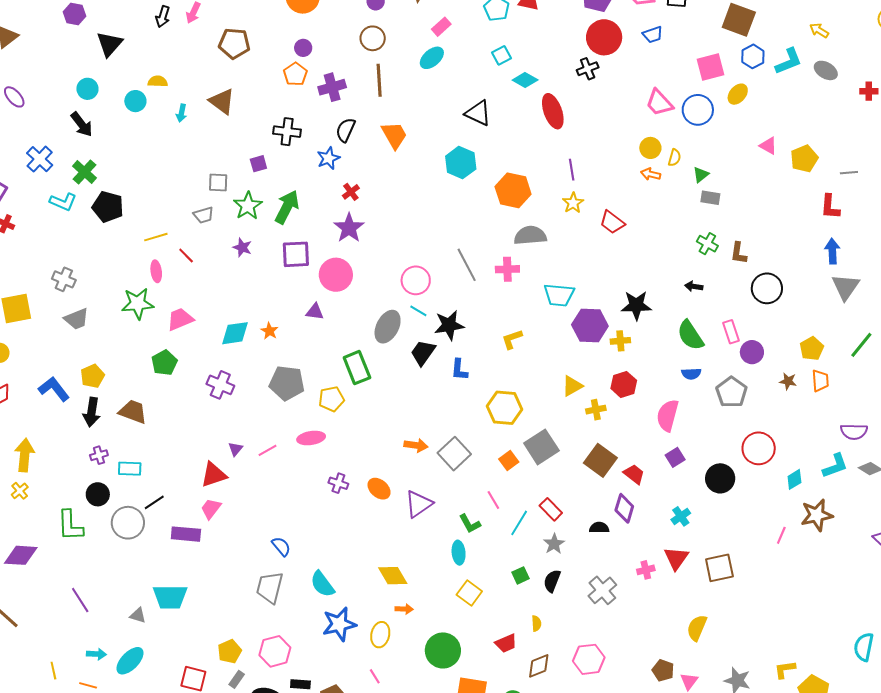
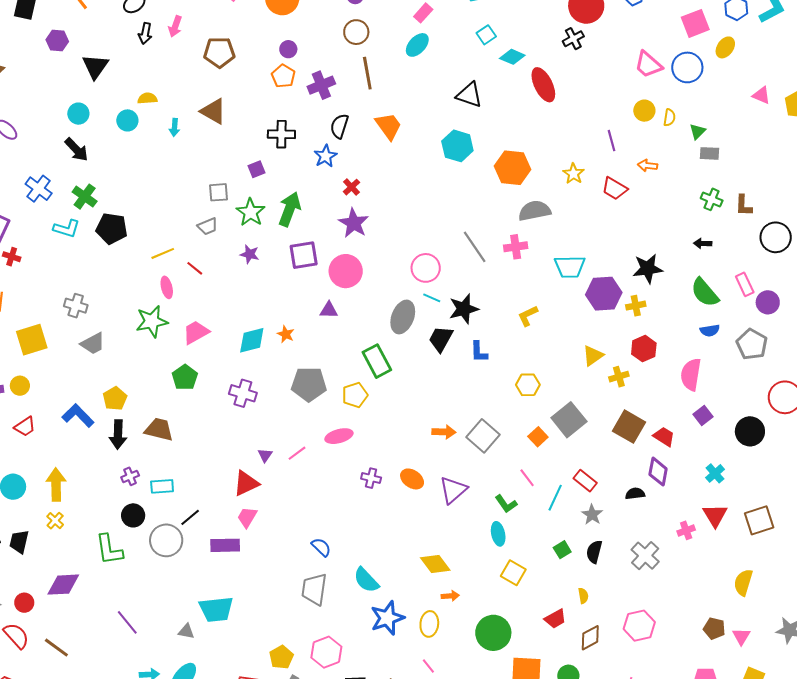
purple line: (572, 170) -> (611, 141), moved
orange arrow: (651, 174) -> (647, 166), moved
yellow hexagon: (504, 408) -> (528, 385), size x0.7

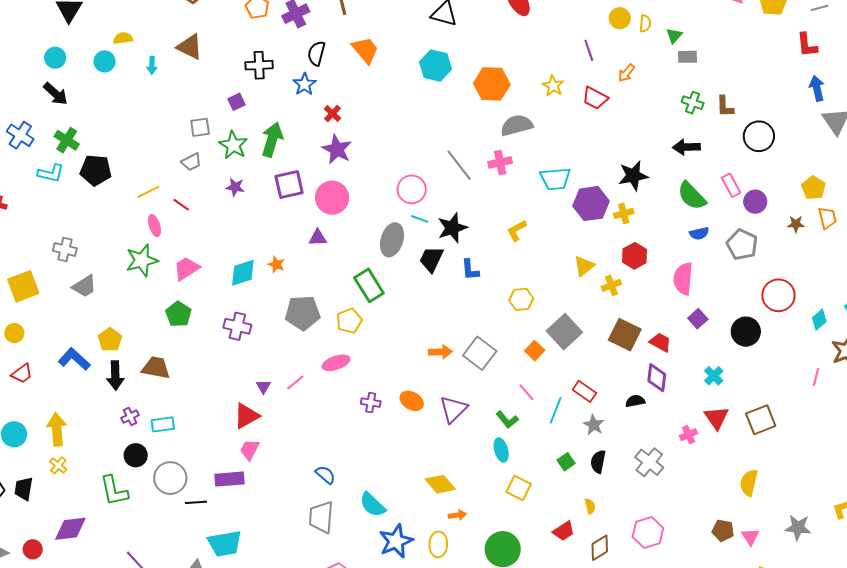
orange arrow: (647, 166) -> (626, 73), turned -54
black arrow: (703, 243) -> (686, 147), size x1.5
black line: (190, 517) -> (196, 502), moved, turned 40

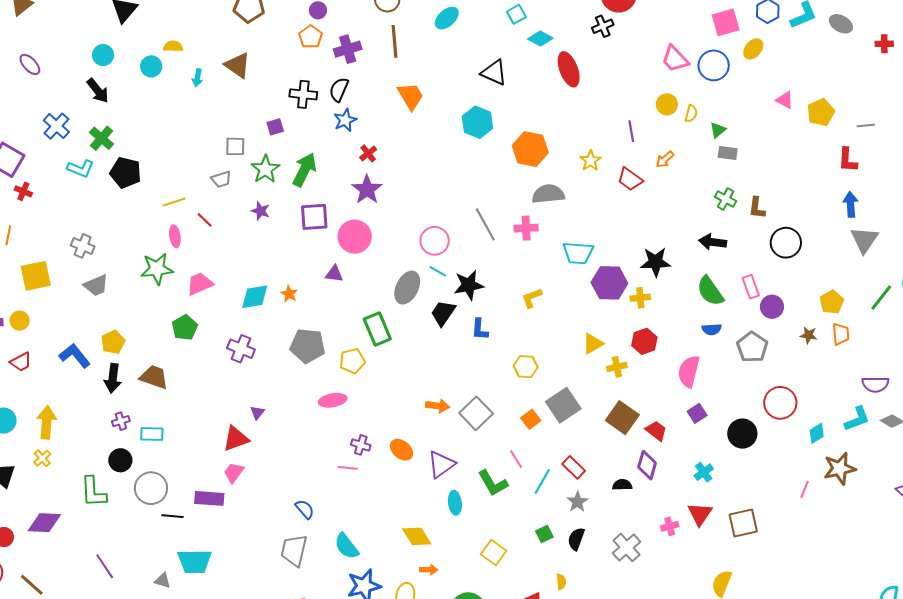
black semicircle: (316, 53) -> (339, 90), moved
pink line: (295, 383) -> (348, 468), moved, turned 36
green L-shape: (507, 420) -> (493, 483), size x1.4
cyan ellipse: (501, 450) -> (455, 503), moved

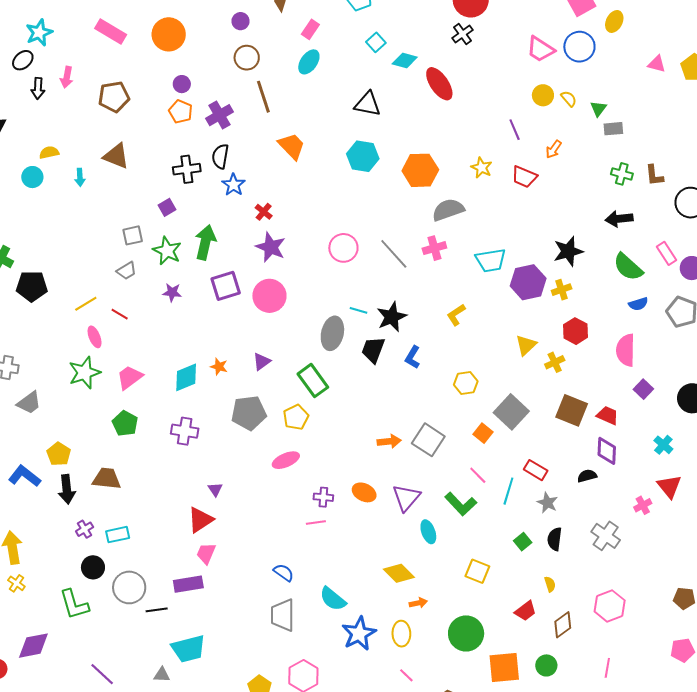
yellow semicircle: (691, 114) -> (569, 99), turned -42
pink circle: (435, 241) -> (343, 248), moved
purple triangle: (334, 274) -> (262, 362), moved, turned -30
blue L-shape: (480, 329) -> (413, 357), turned 40

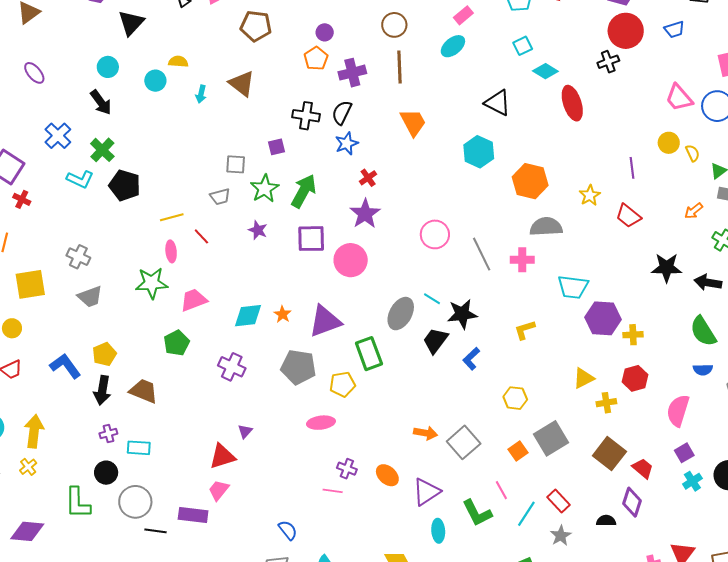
orange arrow: (554, 149) -> (694, 211), moved
black star: (568, 251) -> (667, 268), moved
purple triangle: (262, 362) -> (325, 321), size x1.8
cyan cross: (663, 445) -> (692, 481), moved

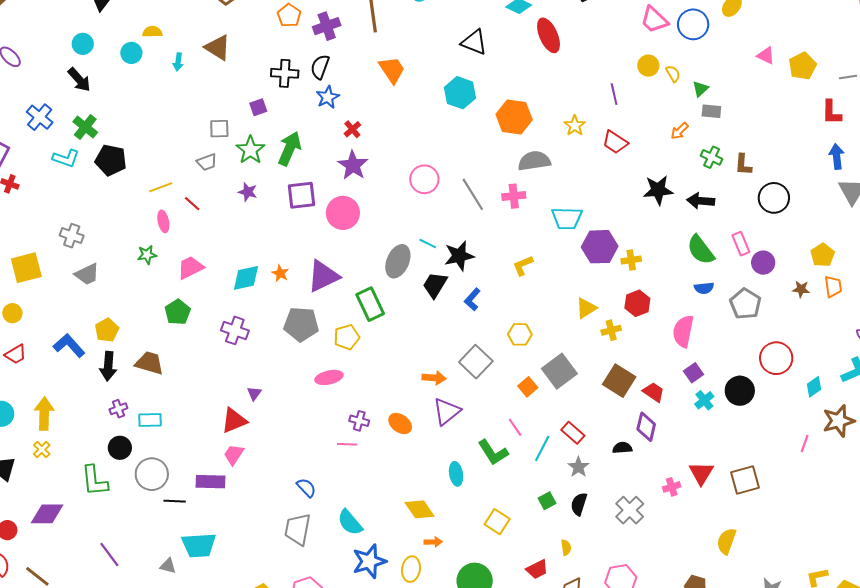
green star: (152, 283) -> (147, 255), size x0.6
gray square: (464, 442) -> (476, 362), moved
purple triangle: (426, 492) -> (447, 411), moved

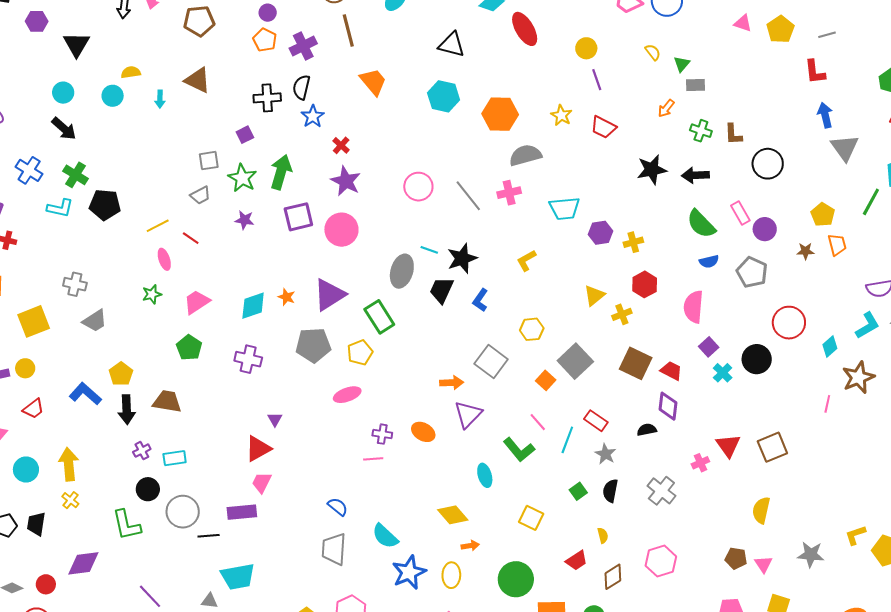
yellow circle: (648, 66) -> (586, 48), moved
purple hexagon: (600, 247) -> (600, 233), size x0.7

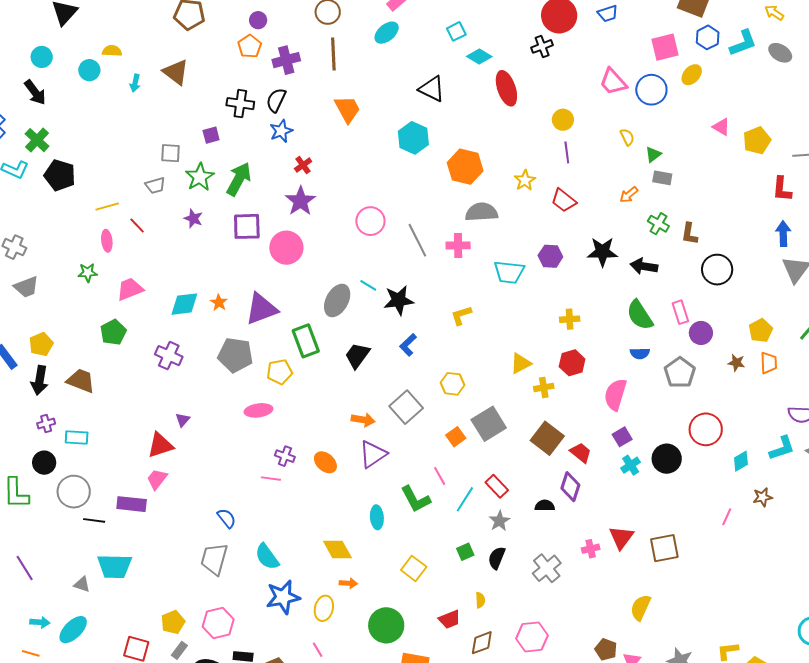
purple hexagon: (600, 233) -> (550, 256), moved
black trapezoid: (441, 290) -> (357, 355), moved
brown star: (858, 377) -> (763, 497), size x0.6

